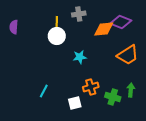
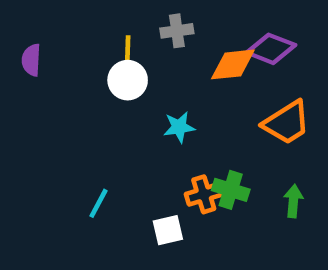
green cross: (113, 97) -> (231, 190), moved

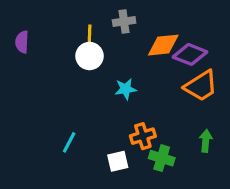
purple diamond: (271, 49) -> (190, 54), moved
green cross: (231, 190) -> (162, 158), moved

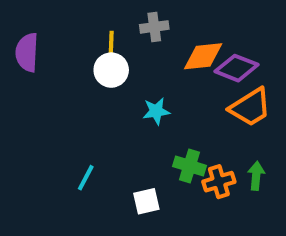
purple semicircle: (22, 42) -> (27, 52), size x1.4
orange cross: (143, 136) -> (219, 182), moved
green cross: (162, 158) -> (190, 166), moved

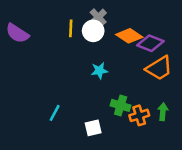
gray cross: (154, 27) -> (98, 17), turned -35
purple semicircle: (27, 52) -> (17, 33), turned -60
orange diamond: (203, 56) -> (129, 36), turned 40
white circle: (111, 70) -> (93, 31), moved

